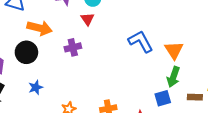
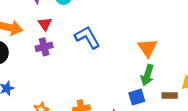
red triangle: (87, 19) -> (45, 24), moved
blue L-shape: (141, 42) -> (87, 37), moved

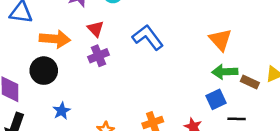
green arrow: (147, 75) -> (225, 72), turned 78
brown rectangle: (170, 95) -> (250, 82), moved, turned 32

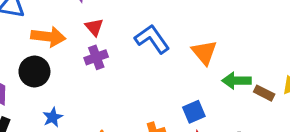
orange triangle: (220, 40) -> (204, 52), moved
blue square: (216, 99) -> (194, 112), moved

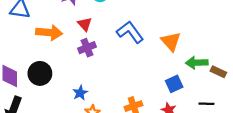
black circle: (34, 72) -> (40, 73), moved
blue square: (194, 112) -> (174, 84), moved
blue star: (53, 117) -> (80, 93), moved

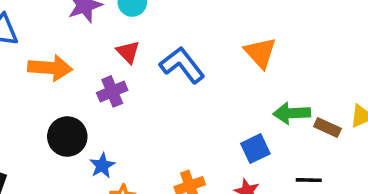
red triangle: (85, 24) -> (128, 52), moved
orange triangle: (171, 41) -> (260, 53), moved
black circle: (40, 73) -> (67, 137), moved

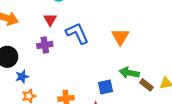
purple cross: (112, 91) -> (45, 45), moved

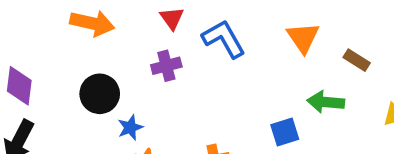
brown rectangle: (146, 85) -> (357, 60), moved

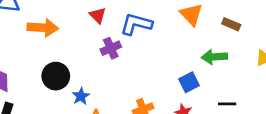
blue L-shape: (224, 39) -> (136, 24), turned -36
purple cross: (166, 66) -> (111, 48), moved

